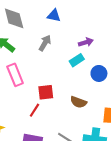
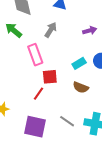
cyan rectangle: (77, 60) -> (79, 63), moved
pink rectangle: (15, 75) -> (35, 55), moved

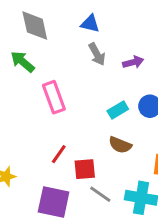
gray arrow: (51, 30) -> (97, 54), moved, turned 119
red square: (50, 77) -> (85, 169), moved

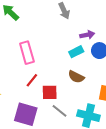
purple arrow: (133, 62) -> (87, 35), moved
pink rectangle: (54, 97) -> (27, 53), moved

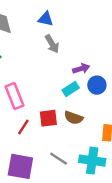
red square: (50, 92) -> (48, 118), moved

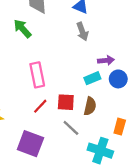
brown semicircle: (74, 118) -> (90, 106), turned -108
gray line: (59, 159) -> (71, 128), moved

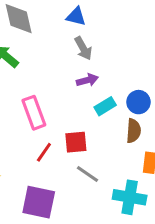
purple arrow: (106, 60) -> (87, 80), moved
brown semicircle: (90, 106) -> (134, 131), moved

